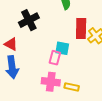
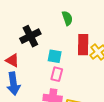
cyan square: (62, 48) -> (55, 56), moved

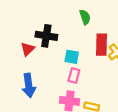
black cross: (30, 36) -> (46, 36), turned 36
red triangle: (12, 60) -> (28, 49), moved, turned 48

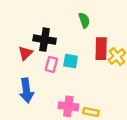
pink rectangle: (74, 76) -> (51, 64), moved

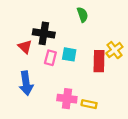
red rectangle: (101, 49) -> (99, 61), moved
red triangle: (25, 53) -> (25, 47), turned -32

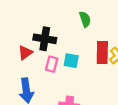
red triangle: (25, 47) -> (25, 53), turned 40
red rectangle: (99, 61) -> (102, 53), moved

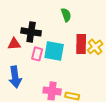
red triangle: (25, 53) -> (14, 44), turned 32
cyan square: (71, 61) -> (54, 51), size x1.5

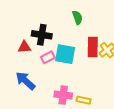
pink rectangle: (37, 54) -> (48, 57), turned 48
blue arrow: (15, 77) -> (25, 81), turned 140

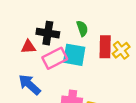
green semicircle: (77, 17) -> (82, 28), moved
pink rectangle: (48, 57) -> (55, 58), size x1.5

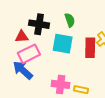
red rectangle: (105, 47) -> (90, 48), moved
pink rectangle: (55, 58) -> (29, 54), moved

